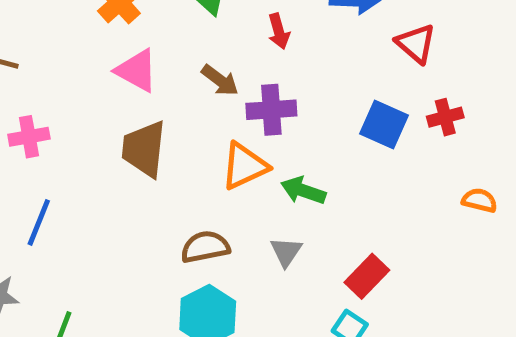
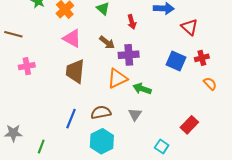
orange semicircle: (480, 200) -> (210, 84), moved, turned 32
blue line: (39, 222) -> (71, 119), moved
red rectangle: (367, 276) -> (189, 125), moved

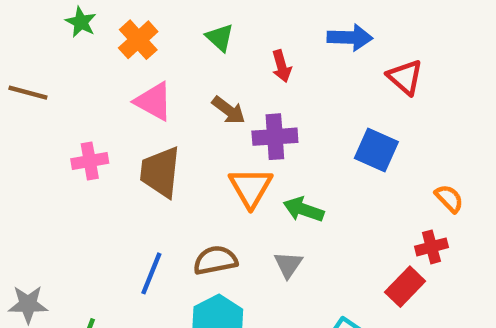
red cross: (202, 58) -> (431, 247), moved
pink cross: (27, 66) -> (90, 161), moved
orange triangle: (117, 78) -> (251, 187), turned -35

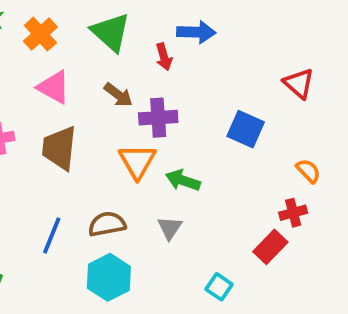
green triangle: (220, 37) -> (111, 32), size x1.6
blue arrow: (350, 37) -> (196, 32), moved
red triangle: (405, 77) -> (299, 83), moved

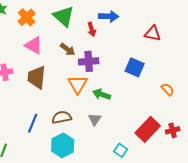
red triangle: (299, 83) -> (153, 33), moved, turned -30
red cross: (293, 213) -> (173, 130), moved
red rectangle: (270, 247) -> (148, 129), size x1.4

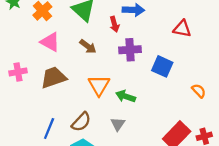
purple cross: (89, 61) -> (130, 50), moved
brown trapezoid: (37, 77) -> (54, 77), turned 65
brown semicircle: (62, 117) -> (81, 122), turned 144

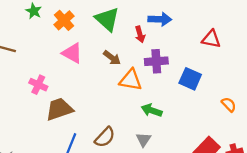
pink cross: (18, 72) -> (38, 85), turned 35
brown trapezoid: (54, 77) -> (59, 109), moved
orange triangle: (99, 85) -> (131, 80), moved, turned -50

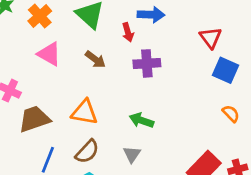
red triangle: (211, 39) -> (211, 38), turned 42
blue square: (190, 79) -> (225, 70), moved
orange triangle: (131, 80) -> (84, 112), moved

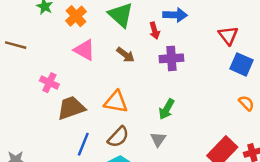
green arrow: (141, 120) -> (167, 109), turned -80

